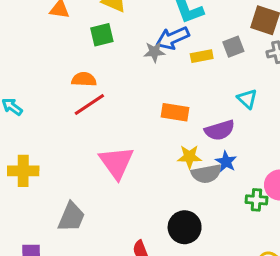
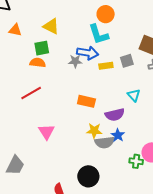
blue arrow: (173, 38) -> (88, 53), turned -150
orange semicircle: (84, 79) -> (38, 63), moved
pink triangle: (116, 162) -> (47, 132), size x0.7

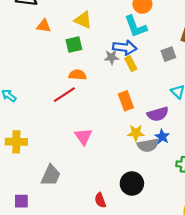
orange semicircle: (38, 63) -> (78, 75), moved
yellow rectangle: (106, 66) -> (131, 64), moved, turned 72
orange rectangle: (86, 101) -> (126, 101), turned 60

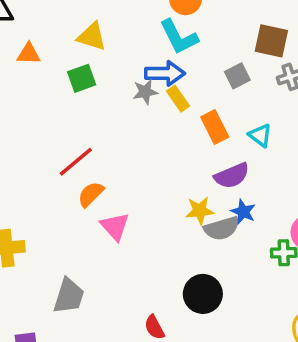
orange semicircle: (78, 75) -> (91, 194), moved, turned -42
orange rectangle: (126, 101) -> (215, 127), moved

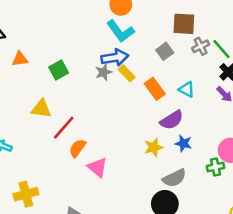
yellow triangle: (92, 36) -> (41, 109), moved
gray semicircle: (222, 228) -> (174, 178), moved

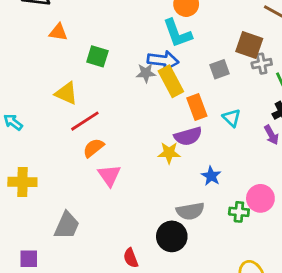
gray cross: (201, 46) -> (262, 64), moved
green square: (59, 70) -> (97, 56), turned 30
yellow rectangle: (127, 73) -> (171, 81), size x1.5
purple semicircle: (172, 120) -> (188, 136), moved
yellow star: (154, 147) -> (169, 153), moved

